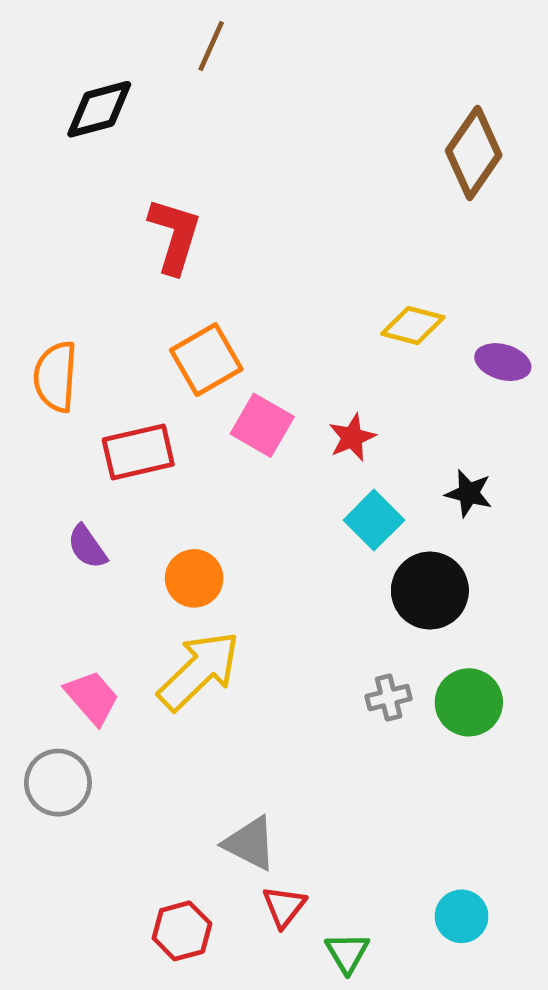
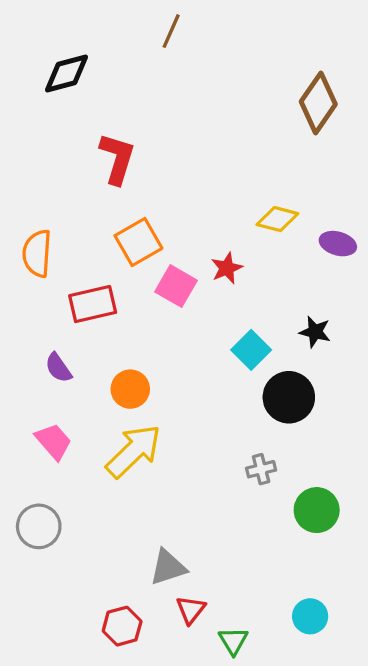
brown line: (211, 46) -> (171, 31), moved
red star: (352, 437) -> (227, 268), moved
pink trapezoid: (92, 698) -> (53, 441), moved
green circle: (469, 702) -> (317, 510), moved
gray triangle: (250, 843) -> (168, 567), turned -45

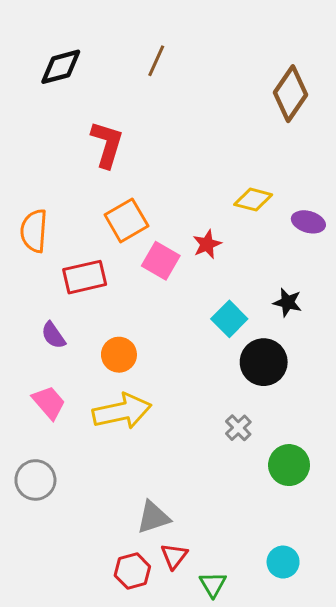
brown line: (171, 31) -> (156, 61), moved
yellow arrow: (134, 451) -> (122, 411), turned 32
gray cross: (261, 469) -> (238, 428), turned -30
red hexagon: (122, 626) -> (132, 571), moved

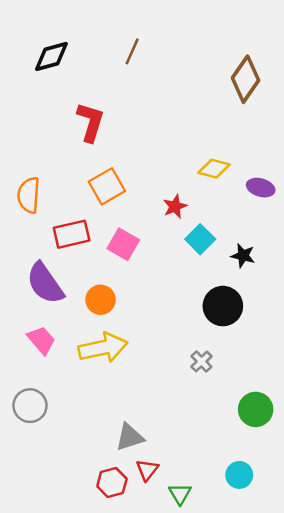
pink square: (161, 261) -> (123, 244), moved
cyan square: (229, 319) -> (200, 239), moved
purple semicircle: (53, 335) -> (45, 283), size x1.8
green circle: (289, 465) -> (256, 409), moved

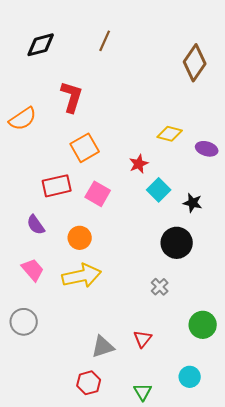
orange semicircle: (29, 195) -> (23, 119), moved, turned -128
purple semicircle: (45, 283) -> (36, 225), size x0.6
red triangle: (147, 470) -> (143, 339), moved

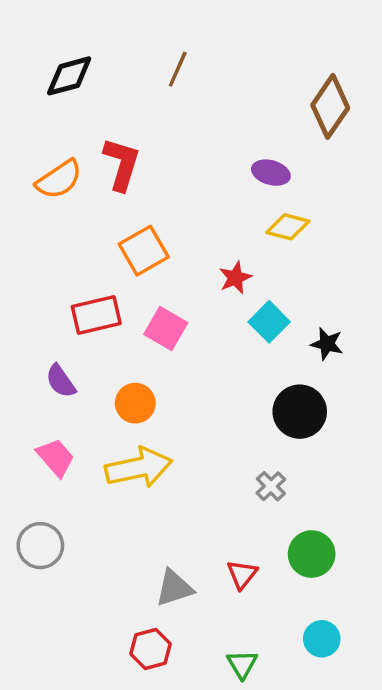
orange semicircle: (23, 119) -> (59, 179), moved
purple ellipse: (207, 149) -> (271, 173), moved
green circle: (203, 325) -> (312, 554), moved

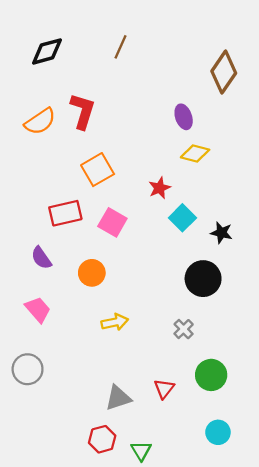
purple ellipse: (271, 173) -> (184, 117), turned 55
yellow arrow: (139, 468) -> (115, 322), moved, size x0.6
green triangle: (242, 664) -> (141, 451), moved

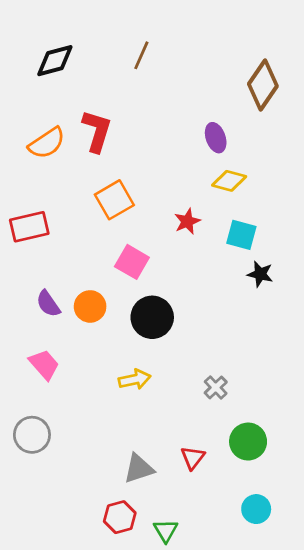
red rectangle: (65, 213) -> (29, 227), moved
cyan square: (182, 218) -> (241, 235), moved, turned -30
orange circle: (92, 273) -> (90, 306), moved
black circle: (203, 279) -> (152, 317), moved

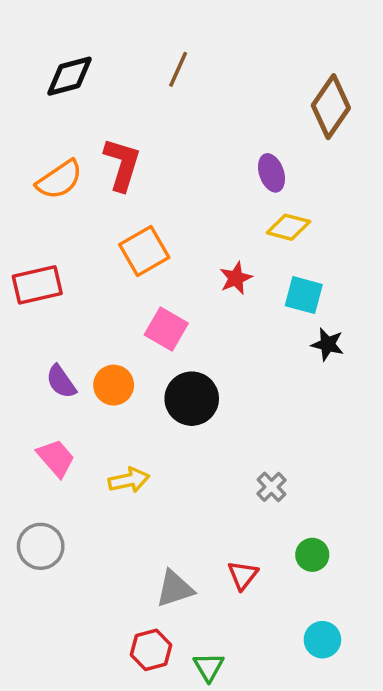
yellow arrow: (135, 379) -> (129, 480), moved
green circle: (248, 442) -> (312, 555), size x0.7

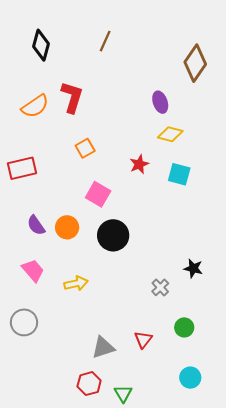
black diamond: (70, 76) -> (41, 45), turned -60
orange square: (144, 251) -> (85, 148), size x0.7
black star: (328, 344) -> (193, 268), moved

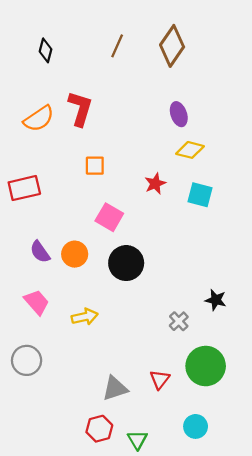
black diamond: (41, 45) -> (46, 50), size x0.7
brown diamond: (195, 63) -> (172, 46), moved
orange square: (85, 148) -> (95, 166), turned 30
green circle: (184, 327) -> (206, 366), size x1.8
cyan circle: (190, 378) -> (196, 426), moved

